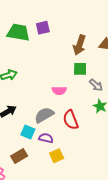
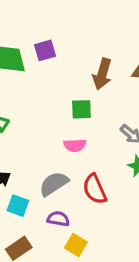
green square: (80, 69) -> (81, 109), moved
cyan square: (28, 132) -> (18, 206), moved
yellow square: (57, 156) -> (76, 245), turned -32

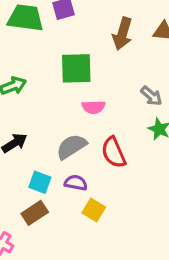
green square: (81, 109) -> (76, 68), moved, size x1.5
cyan square: (18, 206) -> (40, 182), moved

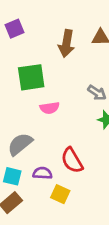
gray semicircle: (71, 147) -> (20, 144), moved
red semicircle: (114, 152) -> (72, 160), moved

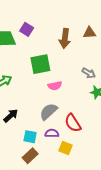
purple square: (15, 29) -> (27, 29), turned -32
gray semicircle: (20, 144) -> (49, 112), moved

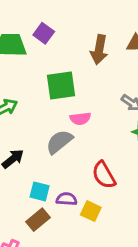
gray semicircle: (49, 112) -> (59, 142), moved
purple semicircle: (52, 133) -> (67, 199), moved

